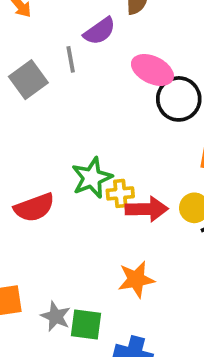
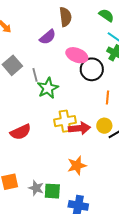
gray line: (71, 59) -> (35, 75), moved
green star: (92, 178) -> (48, 88), moved
yellow cross: (120, 193) -> (65, 121), size x1.5

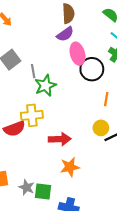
purple semicircle: (48, 37) -> (65, 34), moved
pink ellipse: (77, 55) -> (77, 54), turned 50
yellow cross: (65, 121) -> (32, 115), moved
red arrow: (79, 128) -> (60, 139), moved

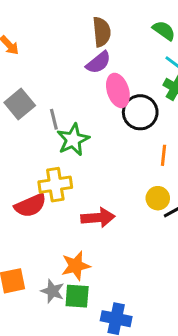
orange star: (70, 167) -> (76, 266), moved

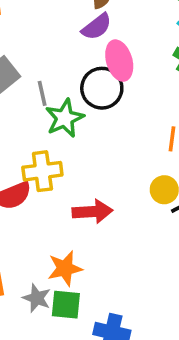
black circle: (140, 112) -> (102, 88), moved

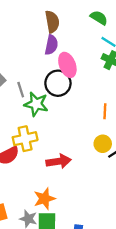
purple semicircle: (97, 27) -> (51, 45), turned -36
green star: (65, 118) -> (36, 104), turned -30

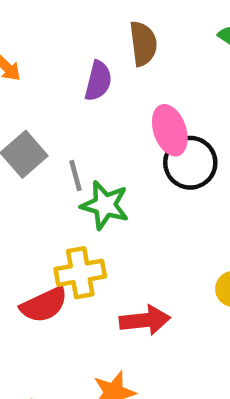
purple semicircle: (51, 45) -> (98, 81), moved
black circle: (58, 83) -> (190, 163), moved

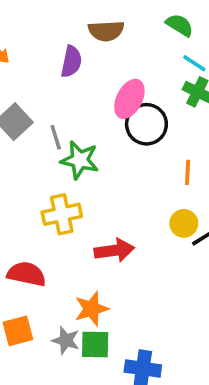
brown semicircle: (143, 44) -> (106, 31), turned 96
pink ellipse: (170, 130) -> (129, 99), turned 48
red semicircle: (44, 305) -> (26, 274), moved, turned -141

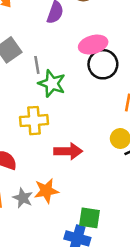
pink ellipse: (129, 99) -> (93, 45), turned 40
gray star: (66, 340) -> (23, 198), moved
green square: (95, 345) -> (90, 218), moved

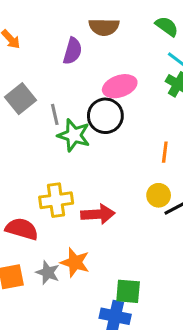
black circle: (103, 64) -> (105, 116), moved
yellow cross: (34, 121) -> (56, 200), moved
orange star: (46, 191) -> (75, 262), turned 30

